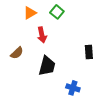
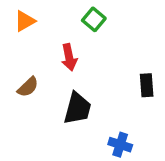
orange triangle: (30, 13) -> (25, 21), moved

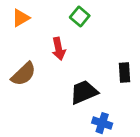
brown semicircle: (28, 87) -> (24, 74), size x1.4
black trapezoid: (77, 108) -> (84, 92), moved, turned -128

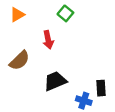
black rectangle: (125, 73) -> (101, 88), moved
black trapezoid: (84, 92) -> (55, 81), moved

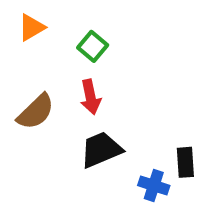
green square: (65, 13) -> (93, 46), moved
red arrow: (48, 40) -> (91, 97), moved

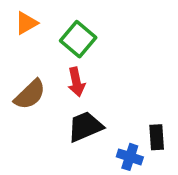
green square: (93, 46) -> (78, 39), size x1.4

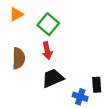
brown semicircle: (30, 94) -> (19, 58), turned -45

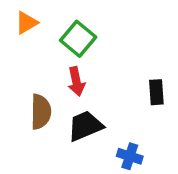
brown semicircle: (19, 58) -> (41, 112), moved
black rectangle: (97, 85) -> (156, 92), moved

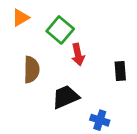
red arrow: (76, 81) -> (78, 55), moved
brown semicircle: (41, 112) -> (31, 70), moved

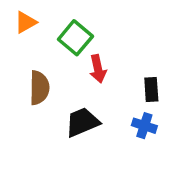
blue cross: (100, 120) -> (144, 126), moved

